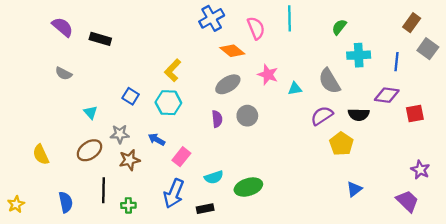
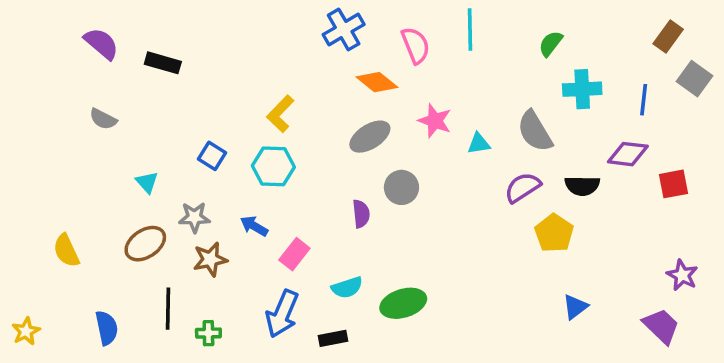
purple semicircle: (217, 119) -> (361, 214), moved

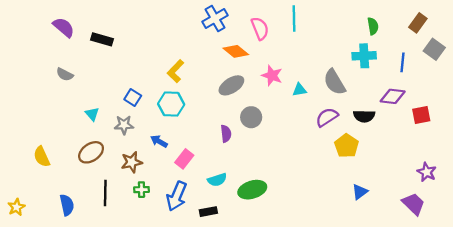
green semicircle: (551, 44) -> (373, 26), moved, turned 133
gray star: (194, 217) -> (124, 125), moved
green cross: (208, 333) -> (141, 190), moved

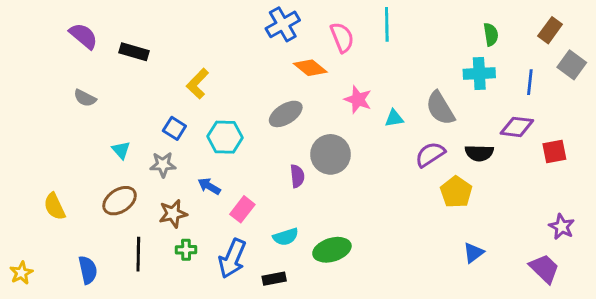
yellow L-shape: (175, 71) -> (198, 84), moved
gray ellipse: (231, 85) -> (286, 114), moved
gray circle: (251, 117) -> (330, 154), size x1.4

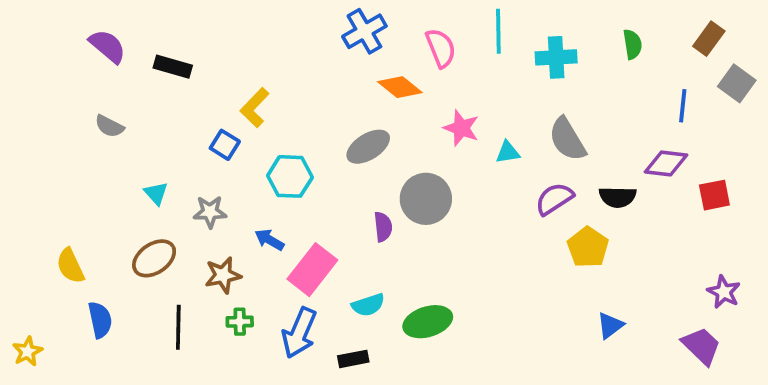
cyan cross: (479, 73) -> (556, 57), moved
blue square: (174, 128) -> (225, 145), moved
pink rectangle: (242, 209) -> (312, 270), size x1.5
blue semicircle: (88, 270) -> (100, 320), moved

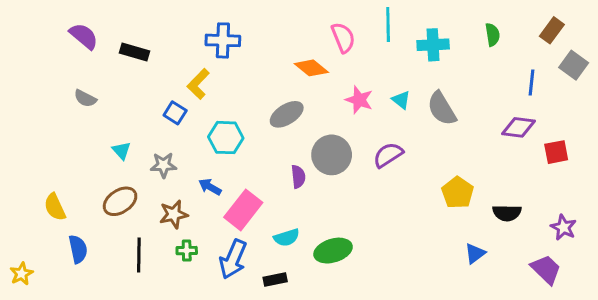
blue cross: (364, 31) -> (223, 40), moved, turned 32
cyan triangle: (508, 152) -> (401, 100), moved, turned 48
black semicircle: (618, 197) -> (507, 213), moved
purple semicircle: (554, 199) -> (388, 155), moved

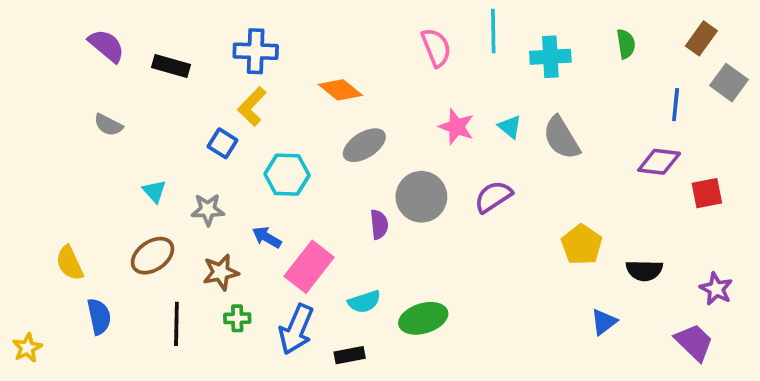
blue cross: (223, 40) -> (256, 51), moved
orange diamond: (311, 68) -> (340, 90), moved

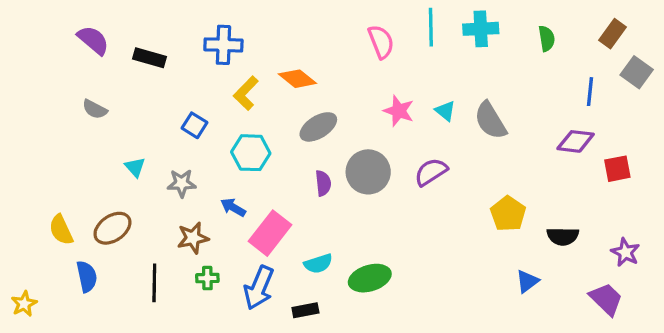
cyan cross: (550, 57) -> (481, 29), moved
yellow L-shape: (252, 106) -> (246, 93), moved
purple semicircle: (379, 224) -> (323, 183), moved
brown ellipse: (153, 256) -> (112, 228), moved

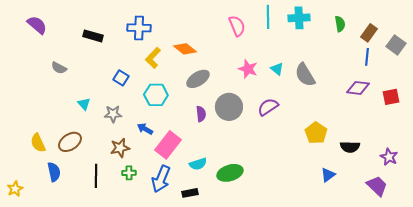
brown rectangle: (613, 34) -> (369, 33), moved
purple semicircle: (93, 40) -> (37, 25), moved
red square: (617, 169) -> (391, 97), moved

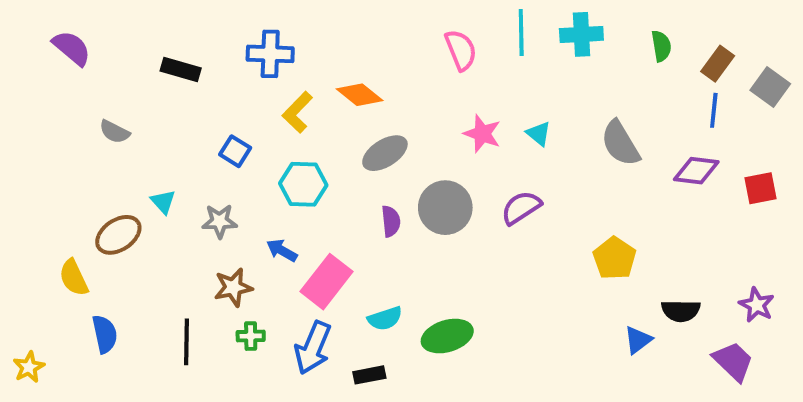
gray semicircle: (305, 75) -> (620, 143), moved
brown ellipse: (70, 142) -> (118, 235), moved
black semicircle: (350, 147) -> (681, 311), moved

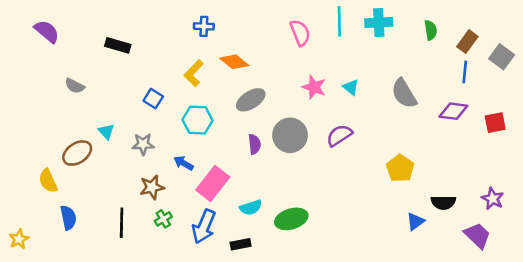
blue cross: (270, 54) -> (204, 26), moved, size x0.7
green cross: (251, 336) -> (163, 219), turned -30

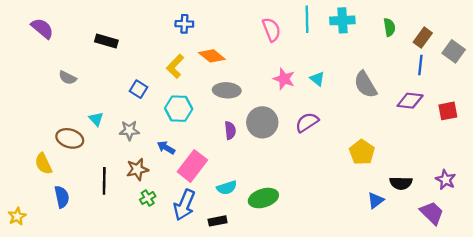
gray ellipse: (251, 100) -> (227, 90), turned 35
brown ellipse: (77, 153) -> (70, 138), turned 50
black line: (122, 223) -> (104, 181), moved

